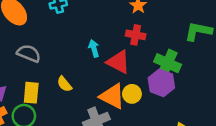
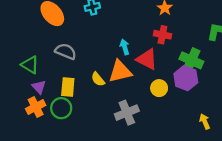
orange triangle: (112, 96) -> (120, 71), moved, turned -40

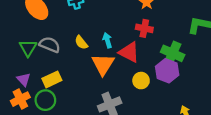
green triangle: (30, 65) -> (28, 48), moved, turned 30
orange triangle: (120, 71) -> (103, 64), turned -45
yellow semicircle: (98, 79) -> (81, 42), moved
yellow rectangle: (68, 87) -> (52, 79), turned 60

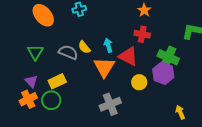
gray semicircle: (50, 45) -> (68, 52), moved

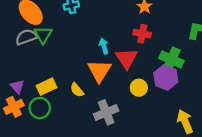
yellow semicircle: (84, 47) -> (77, 90), moved
green triangle: (35, 52) -> (43, 35), moved
gray semicircle: (68, 52) -> (26, 37), moved, turned -42
red triangle: (128, 56) -> (126, 58), turned 30
yellow arrow: (180, 112) -> (185, 121), size x1.5

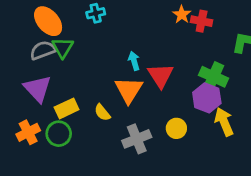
red cross: (142, 34) -> (202, 21), moved
purple triangle: (17, 87) -> (37, 89), moved, size x1.6
yellow circle: (139, 88) -> (176, 128), moved
yellow arrow: (185, 121) -> (224, 122), moved

